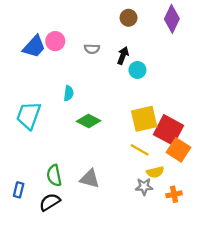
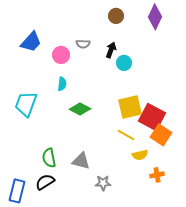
pink circle: (55, 41) -> (61, 55), moved
gray star: (144, 187) -> (103, 183), moved
blue rectangle: (19, 190) -> (17, 191), moved, size x1.6

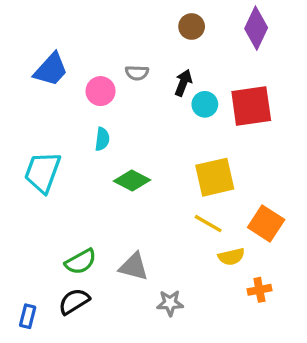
red square: (152, 117) -> (251, 106), moved, turned -36
green semicircle: (49, 158) -> (81, 262), turned -108
blue rectangle: (17, 191) -> (28, 316), size x0.6

